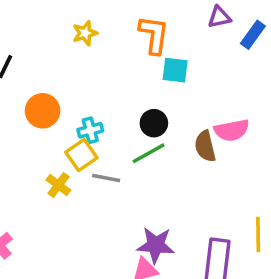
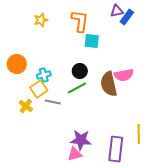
blue rectangle: (253, 35) -> (127, 17), moved
brown semicircle: (205, 146) -> (109, 84), size x1.4

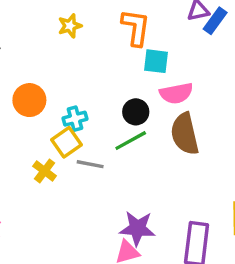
pink semicircle: (124, 75) -> (176, 93), moved

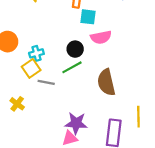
brown semicircle: (185, 134) -> (106, 82), moved
yellow cross: (45, 171) -> (17, 104), moved

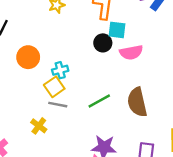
black circle: (75, 49) -> (103, 43), moved
green line: (72, 67) -> (99, 101), moved
gray line: (46, 82) -> (58, 105), moved

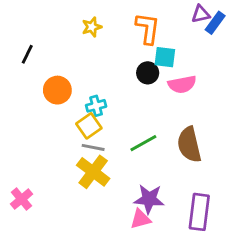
yellow cross: (39, 126) -> (93, 172), moved, size x1.6

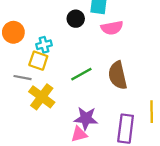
black circle: (148, 73) -> (76, 19), moved
yellow square: (89, 126) -> (38, 61), turned -36
gray line: (93, 147) -> (22, 78), moved

